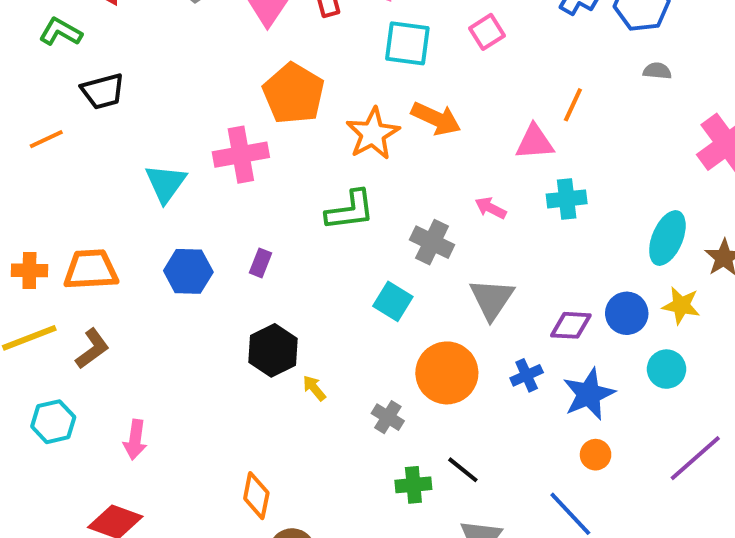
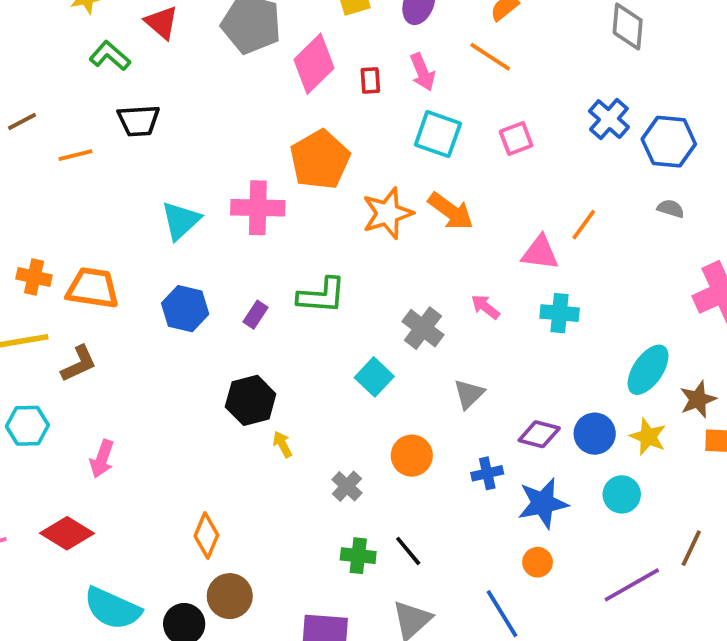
green L-shape: (350, 210) -> (322, 296), moved
gray triangle: (492, 299) -> (469, 394), size x0.7
orange circle: (447, 373) -> (412, 456), size x0.7

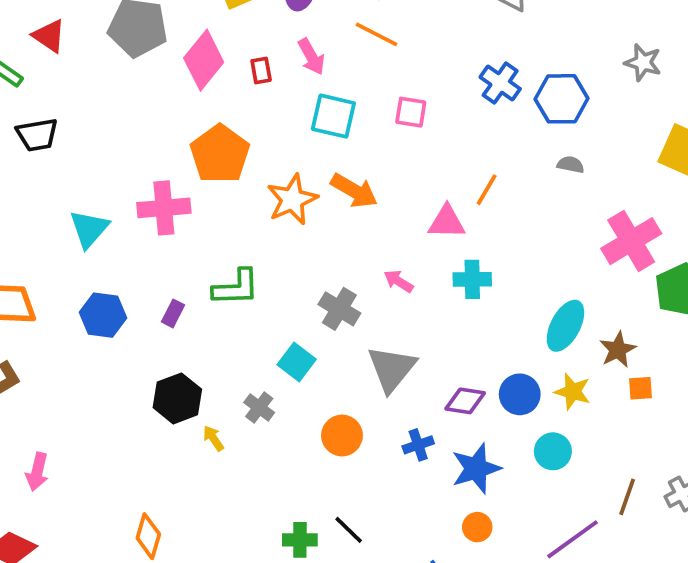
pink square: (516, 139) -> (411, 112), turned 36
gray triangle: (469, 394) -> (392, 369), size x1.6
gray cross: (347, 486) -> (259, 408), moved

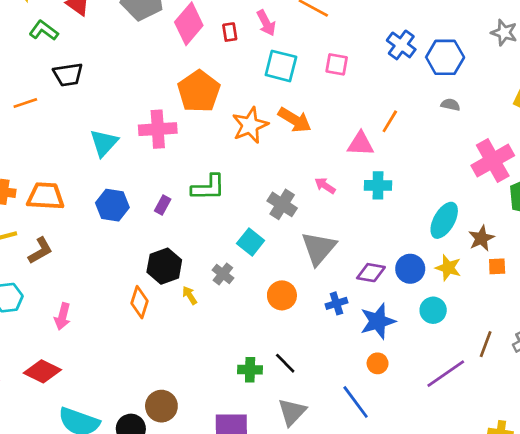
orange diamond: (148, 536) -> (140, 302), moved

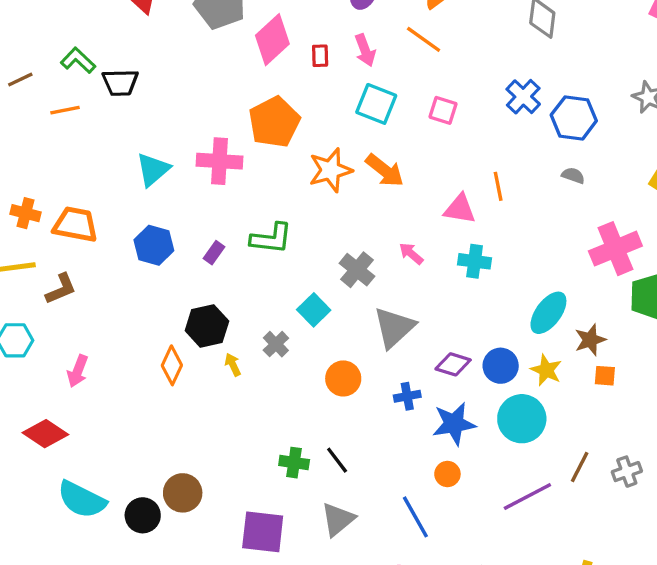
green L-shape: (44, 30) -> (78, 60), moved
orange line: (390, 121) -> (498, 186), turned -50
cyan circle: (433, 310) -> (522, 419), size x1.5

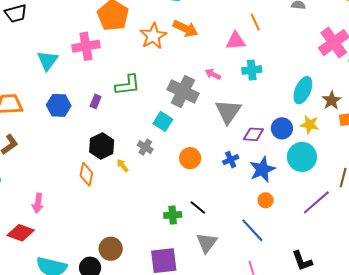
gray cross: (357, 270) -> (183, 91), size x1.4
gray triangle: (394, 328) -> (228, 112), moved
pink arrow: (78, 371) -> (38, 203), moved

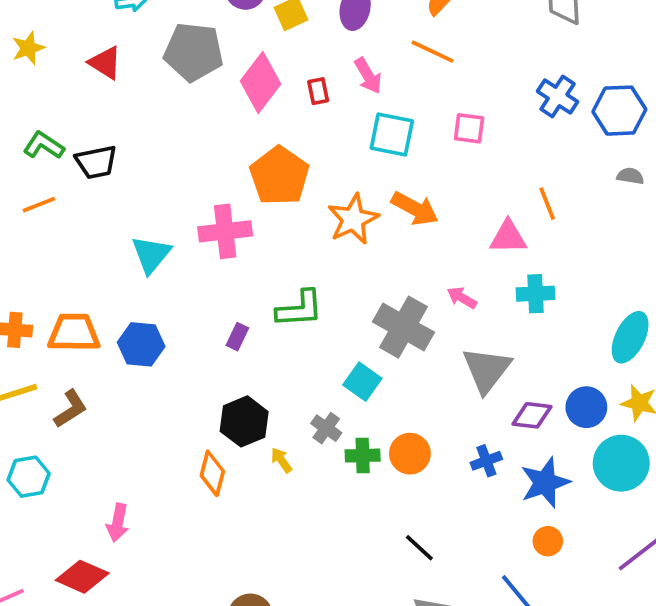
blue hexagon: (59, 105) -> (141, 344), moved
green cross: (173, 215) -> (363, 456), moved

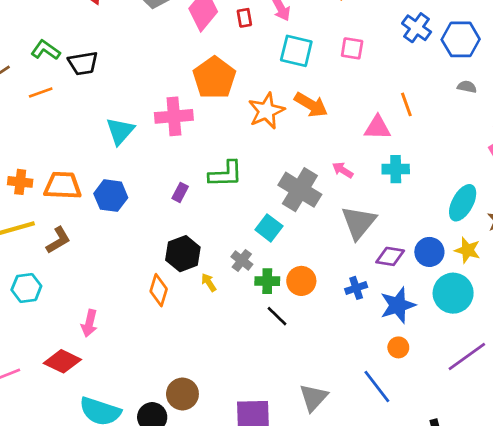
black line: (419, 548) -> (277, 316), moved

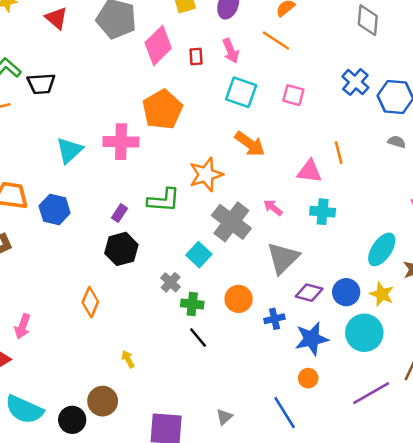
orange star: (266, 111) -> (206, 175), moved
black hexagon: (183, 254) -> (121, 249), moved
orange circle: (301, 281) -> (239, 299), moved
yellow arrow: (209, 282) -> (128, 359), moved
gray triangle: (313, 398) -> (224, 417), size x0.6

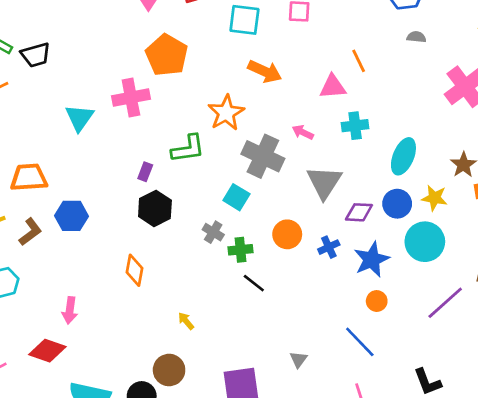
blue hexagon: (55, 209) -> (71, 216), moved
cyan ellipse: (382, 249) -> (403, 156), moved

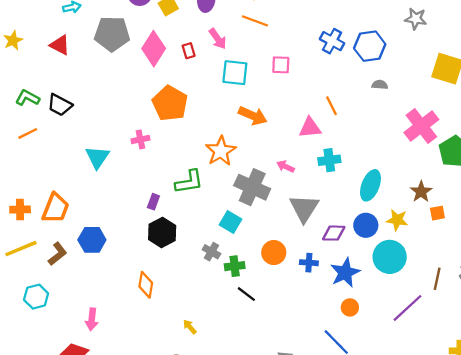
black trapezoid: (36, 55) -> (60, 105), turned 45
pink cross: (131, 98) -> (140, 139), size x0.6
orange trapezoid: (29, 177) -> (55, 208), turned 116
blue cross: (329, 247) -> (309, 263), turned 30

